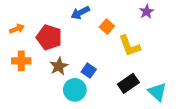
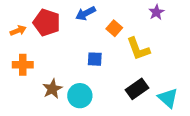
red pentagon: (49, 37) -> (47, 23), moved
brown star: (59, 66) -> (52, 89), moved
blue square: (89, 71) -> (95, 59), moved, turned -32

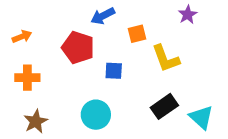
red pentagon: (47, 23) -> (78, 48), moved
orange square: (114, 28) -> (137, 34), turned 35
brown star: (52, 89) -> (36, 121), moved

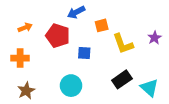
purple star: (188, 15) -> (155, 38), moved
orange arrow: (22, 37) -> (25, 28), moved

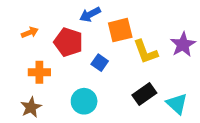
orange square: (102, 25) -> (120, 30), size x1.5
purple star: (155, 38) -> (183, 45), size x1.5
blue square: (84, 53) -> (100, 63), turned 32
orange cross: (20, 58) -> (39, 72), moved

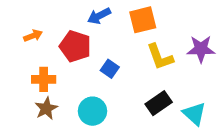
orange square: (120, 30) -> (143, 20), moved
purple star: (183, 45) -> (201, 49), turned 30
brown star: (31, 107) -> (46, 108), moved

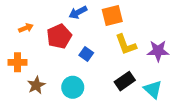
red pentagon: (75, 46) -> (59, 36), turned 30
purple star: (201, 49) -> (158, 51), moved
orange cross: (44, 79) -> (18, 62), moved

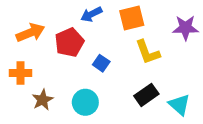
orange arrow: (26, 28) -> (30, 33), size x1.6
purple star: (158, 51) -> (185, 28), moved

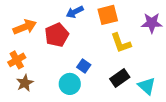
blue square: (101, 63) -> (84, 66), moved
orange cross: (21, 73) -> (17, 60), turned -30
brown star: (43, 100) -> (25, 83), moved

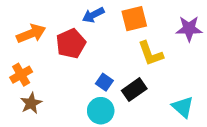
black rectangle: (120, 78) -> (134, 90), moved
cyan circle: (70, 84) -> (101, 111), moved

